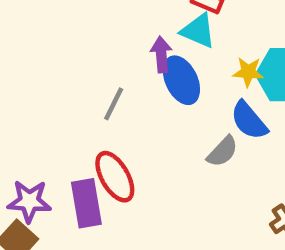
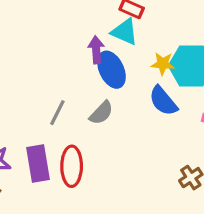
gray line: (114, 104) -> (57, 113), moved
gray semicircle: (222, 152) -> (101, 113), moved
red ellipse: (115, 177) -> (72, 166), moved, turned 30

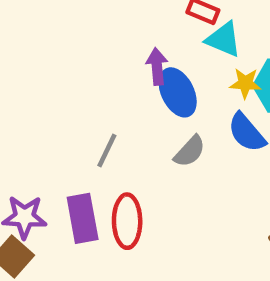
cyan triangle: (125, 32) -> (224, 39), moved
gray semicircle: (101, 113) -> (190, 151), moved

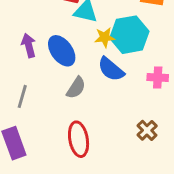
purple arrow: (157, 66) -> (29, 45), moved
red ellipse: (127, 221) -> (79, 139), moved

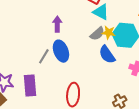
blue ellipse: (62, 51) -> (61, 51), moved
gray semicircle: (76, 88) -> (97, 34), moved

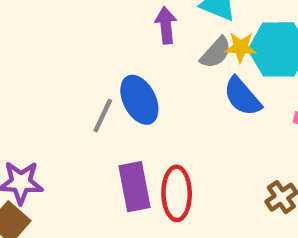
purple arrow: (57, 24) -> (166, 25), moved
purple rectangle: (30, 85) -> (135, 187), moved

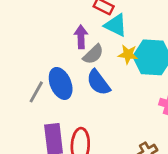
gray semicircle: (216, 53) -> (93, 54), moved
blue semicircle: (242, 97) -> (98, 82), moved

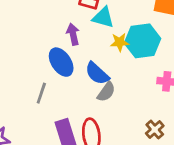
gray semicircle: (93, 54) -> (106, 92), moved
blue ellipse: (61, 83) -> (61, 62), moved

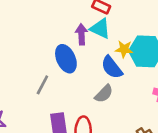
cyan triangle: (103, 17) -> (100, 28), moved
blue semicircle: (97, 73) -> (112, 67), moved

